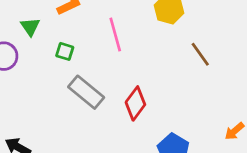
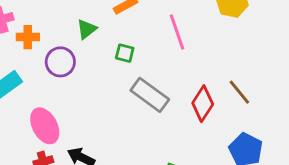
green triangle: (30, 27) -> (87, 29), turned 30
brown line: (200, 54) -> (239, 92), moved

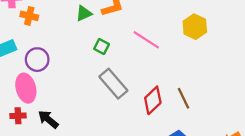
green triangle: (87, 29) -> (84, 13), moved
pink line: (177, 32) -> (146, 40), turned -52
purple circle: (60, 62) -> (37, 60), moved

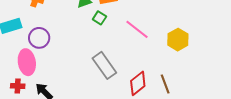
yellow hexagon: (195, 27) -> (178, 40), moved
green square: (102, 46) -> (99, 18), moved

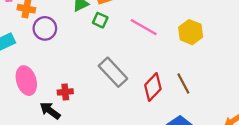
purple circle: (39, 38) -> (45, 28), moved
red cross: (18, 86) -> (65, 92), moved

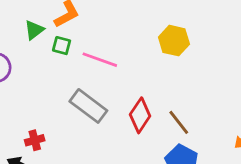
pink line: (144, 27) -> (100, 60), moved
brown line: (183, 84) -> (179, 122), moved

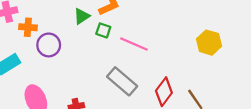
yellow hexagon: (174, 41) -> (209, 43), moved

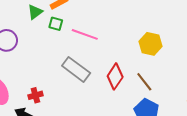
yellow hexagon: (209, 43) -> (150, 44), moved

